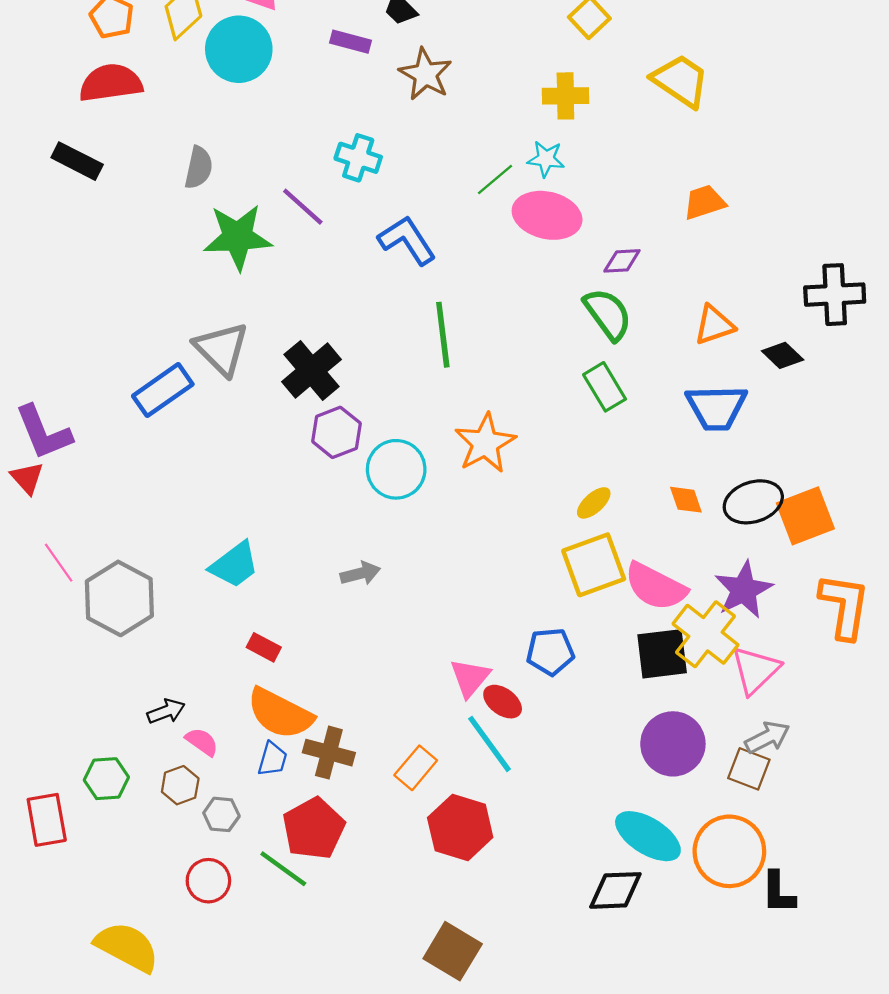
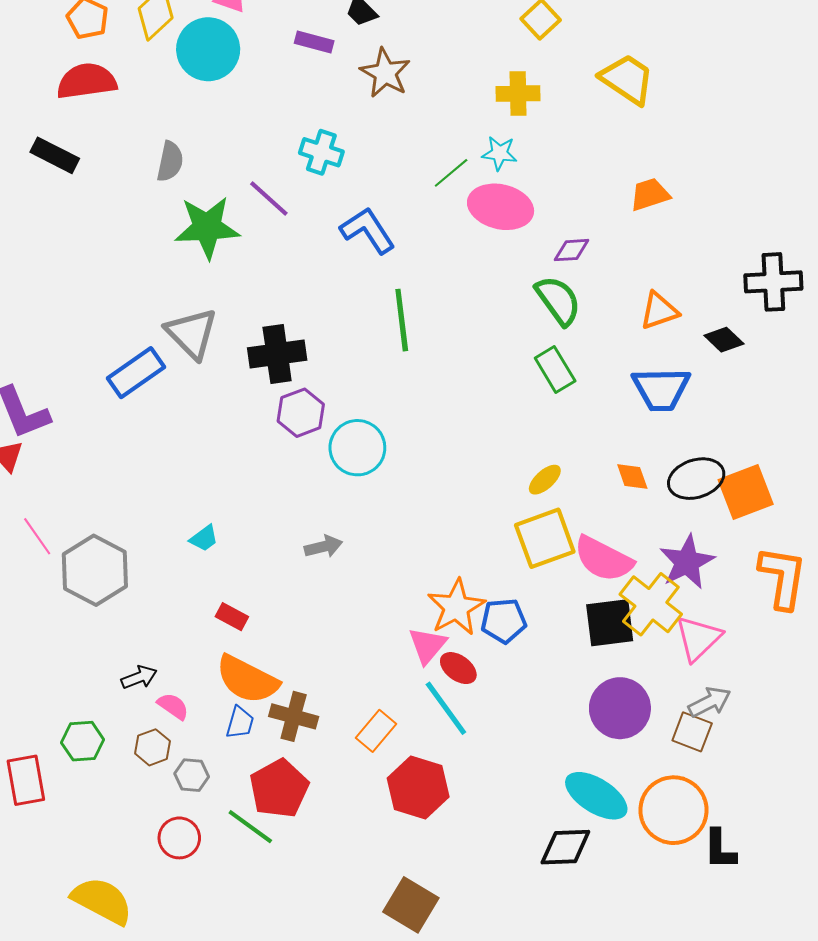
black cross: (312, 371) -> (277, 354), turned 32
orange star: (485, 443) -> (456, 607), moved
cyan trapezoid: (234, 565) -> (204, 538), size x0.6

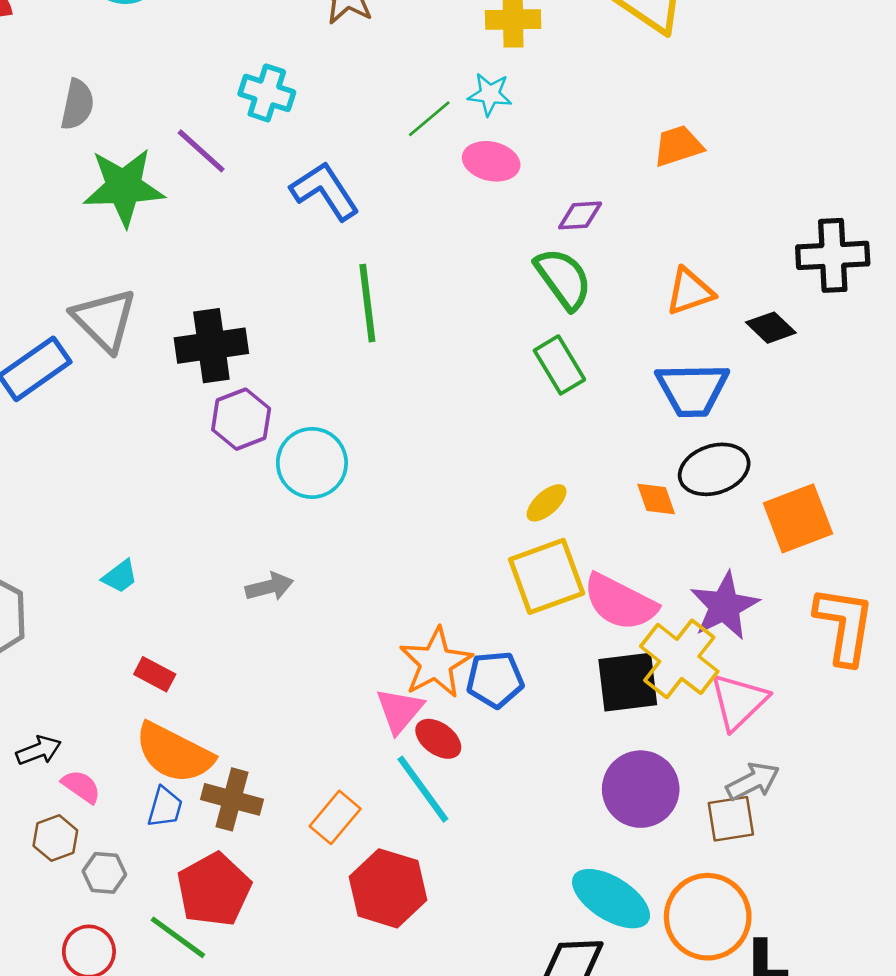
pink ellipse: (501, 207) -> (491, 161), size x0.7
black ellipse: (696, 479) -> (714, 469), moved
brown square: (692, 732) -> (731, 819), turned -30

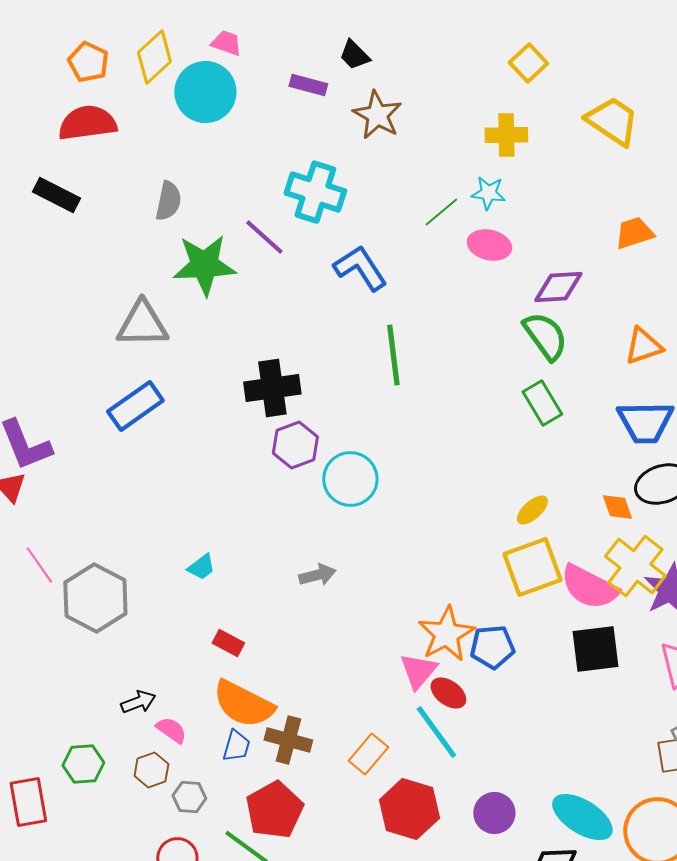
cyan cross: (267, 93) -> (315, 192), size x1.4
purple diamond: (580, 215) -> (558, 287), size x1.4
gray triangle: (104, 320) -> (142, 324), moved, turned -46
yellow cross: (679, 659) -> (635, 566), moved
purple circle: (641, 789) -> (494, 813), moved, size x0.7

